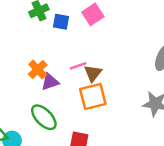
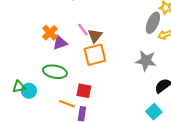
pink line: (78, 66) -> (83, 30), turned 72
green ellipse: (44, 117) -> (55, 72), turned -35

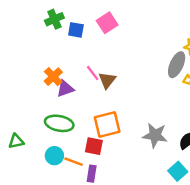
orange square: (95, 55) -> (107, 125), moved
gray star: (146, 61) -> (155, 135), moved
cyan circle: (29, 91) -> (54, 156), moved

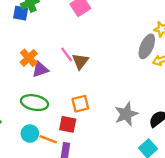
blue square: (76, 30) -> (21, 13), moved
orange square: (107, 125) -> (80, 104), size x0.7
gray star: (155, 135) -> (126, 114), turned -30

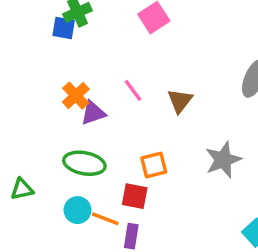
brown triangle: (80, 61) -> (180, 101), moved
gray star: (126, 114) -> (223, 160), moved

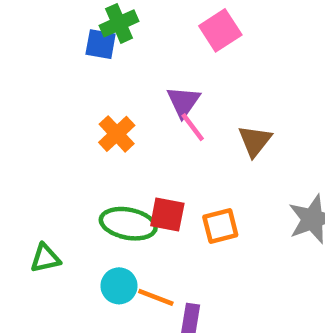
purple triangle: (93, 113) -> (183, 102), moved, turned -36
red square: (135, 196) -> (167, 215), moved

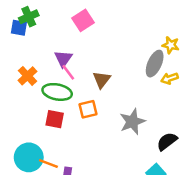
green ellipse: (128, 224) -> (57, 92), moved
orange square: (220, 226) -> (88, 109), moved
cyan circle: (119, 286) -> (29, 157), size x1.5

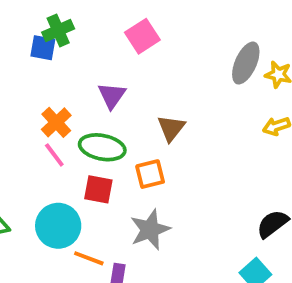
gray ellipse: (155, 64) -> (246, 63), moved
pink line: (68, 72) -> (54, 155), moved
gray star: (132, 122) -> (150, 230), moved
cyan circle: (29, 157) -> (58, 226), moved

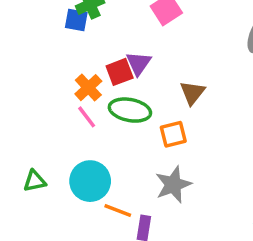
red square: (98, 189) -> (120, 72), moved, turned -32

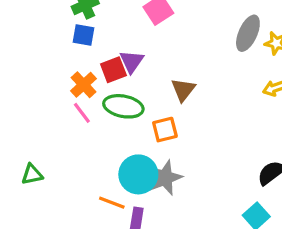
blue square: (76, 20) -> (84, 35), moved
cyan circle: (90, 181) -> (138, 174), moved

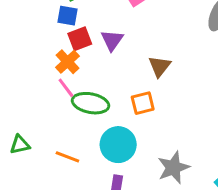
red square: (113, 70) -> (80, 39), moved
green ellipse: (123, 106) -> (91, 103), moved
gray star: (165, 178) -> (173, 168), moved
orange line: (112, 203) -> (67, 157), moved

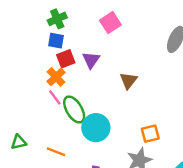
green ellipse: (91, 103) -> (74, 110), turned 48
orange square: (143, 103) -> (150, 134), moved
cyan circle: (118, 145) -> (96, 128), moved

